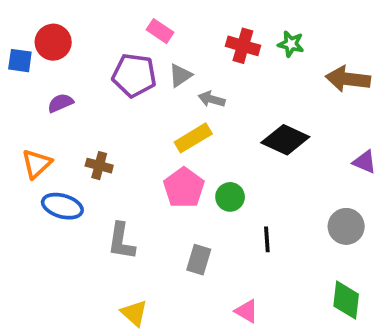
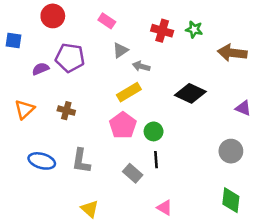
red circle: (53, 42) -> (53, 16), moved
purple pentagon: (134, 75) -> (70, 58), moved
blue ellipse: (62, 206) -> (42, 161), moved
black line: (267, 239) -> (156, 160), moved
gray rectangle: (199, 260) -> (133, 173), turned -66

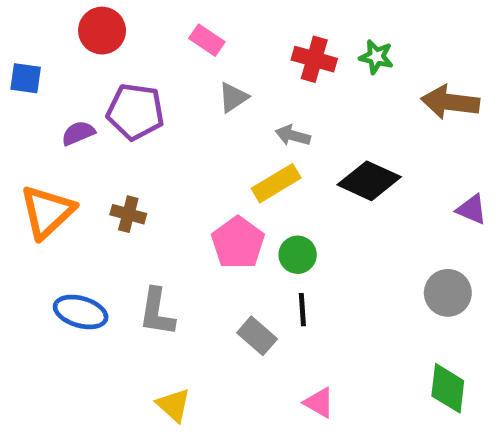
gray arrow: (141, 66) -> (293, 135), moved
yellow rectangle: (129, 92) -> (276, 183), moved
orange triangle: (25, 109) -> (47, 212), size x1.4

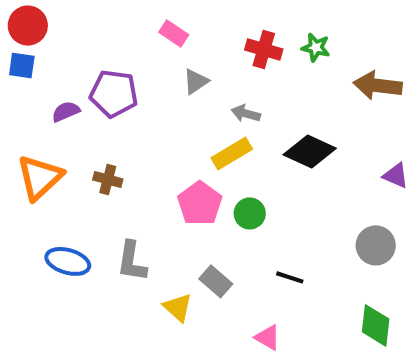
red circle: (102, 31) -> (28, 26), moved
black line: (302, 310) -> (290, 277), moved, turned -68
yellow triangle: (174, 405) -> (178, 307), moved

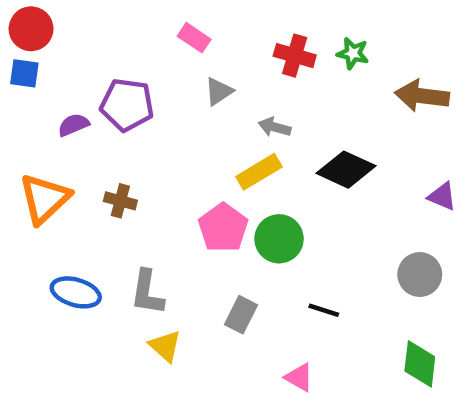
green circle: (250, 213) -> (279, 239), size x1.4
gray rectangle: (216, 281) -> (241, 315), turned 76
yellow triangle: (178, 307) -> (165, 346), moved

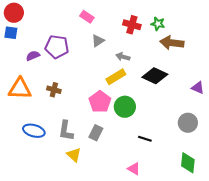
brown arrow: (422, 96) -> (172, 43), moved
orange triangle: (44, 199) -> (20, 89), turned 45
gray rectangle: (241, 315) -> (96, 133), moved

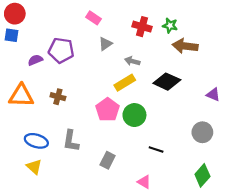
gray rectangle: (96, 133) -> (108, 160), moved
yellow triangle: (74, 155) -> (34, 167), moved
green diamond: (188, 163) -> (202, 175), turned 35

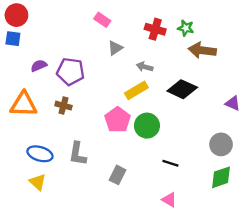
purple pentagon: (61, 50) -> (71, 72), moved
green diamond: (202, 175) -> (221, 177), moved, turned 30
pink triangle: (144, 182) -> (169, 200), moved

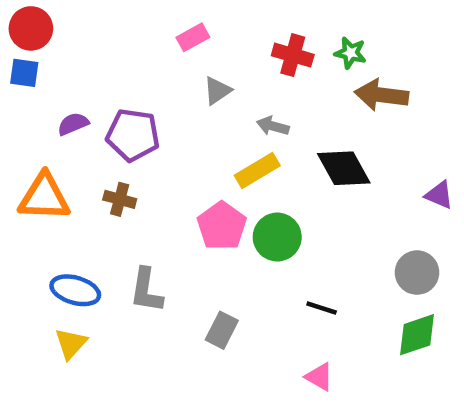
pink rectangle: (102, 20) -> (193, 37), turned -63
black diamond: (182, 89) -> (344, 168), turned 36
yellow triangle: (38, 182) -> (71, 344), turned 30

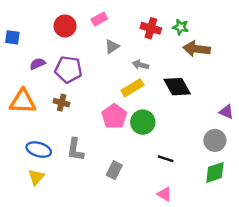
red circle: (31, 28) -> (65, 26), moved
purple triangle: (439, 195) -> (226, 112), moved

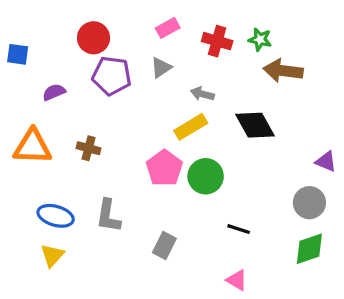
pink rectangle: (99, 19) -> (168, 28), moved
purple pentagon: (68, 69) -> (112, 76), moved

